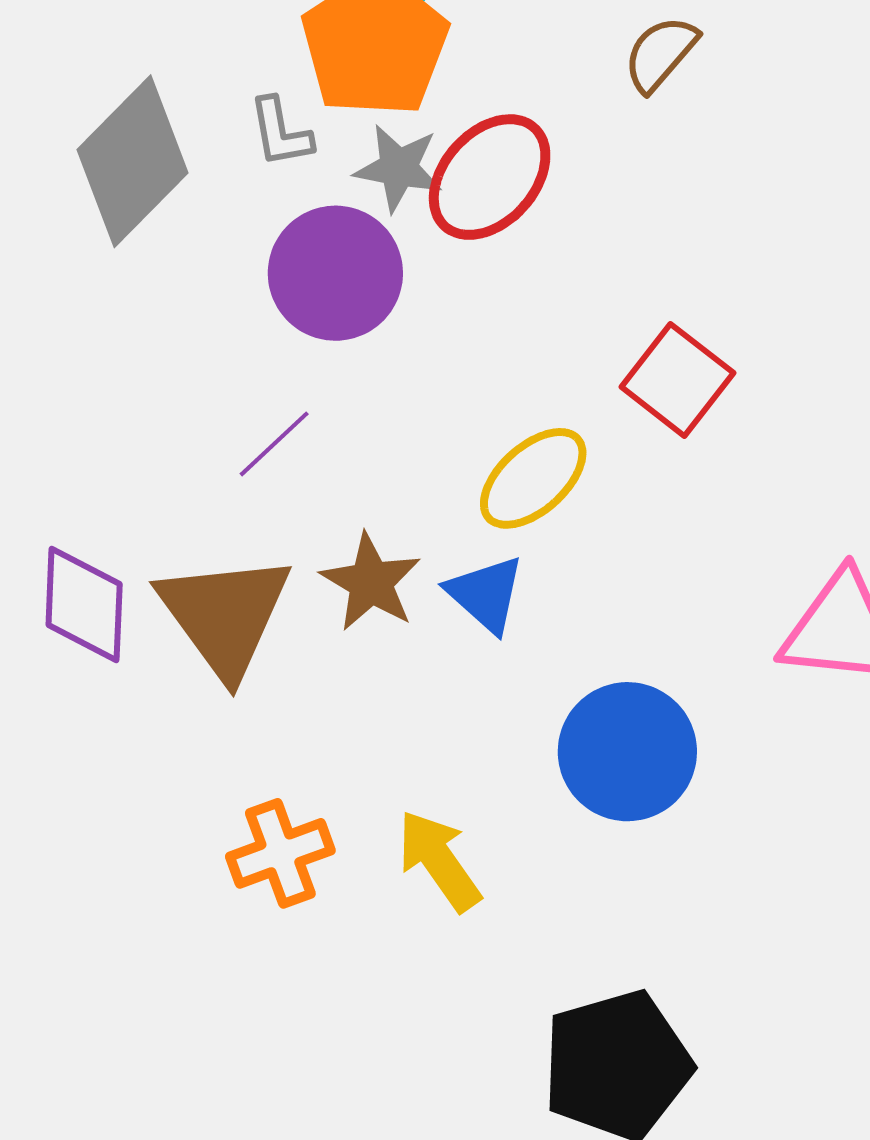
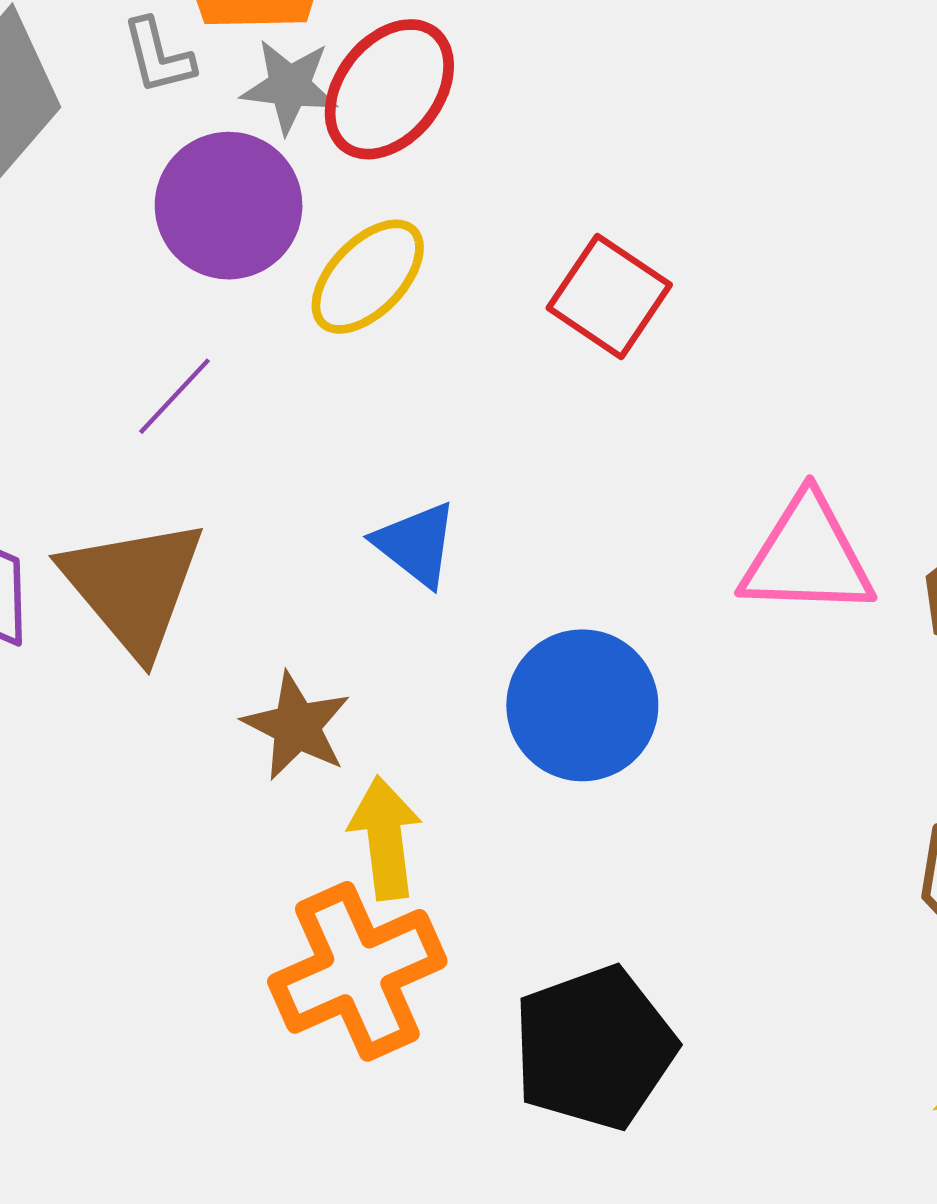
yellow ellipse: (533, 478) -> (368, 277), moved
brown star: (371, 582) -> (297, 726), moved
orange cross: (280, 853) -> (357, 971), moved, size x1.5
yellow arrow: (439, 861) -> (385, 838), turned 32

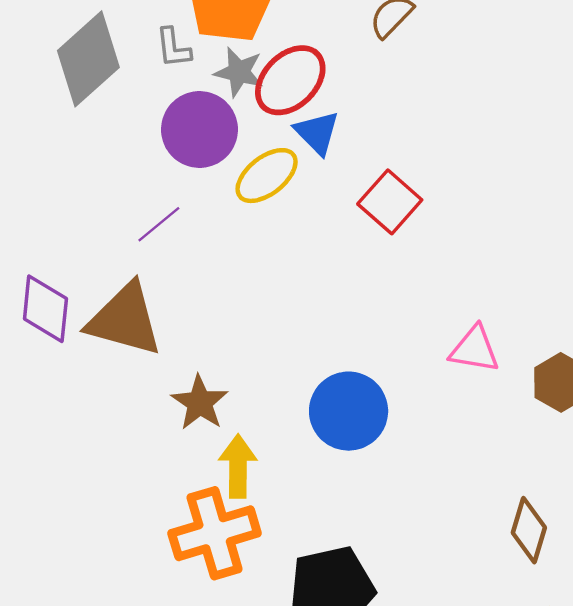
blue triangle: (416, 544) -> (317, 133), moved
pink triangle: (807, 556) -> (475, 349), size x0.7
brown triangle: (133, 586) -> (125, 320), turned -42

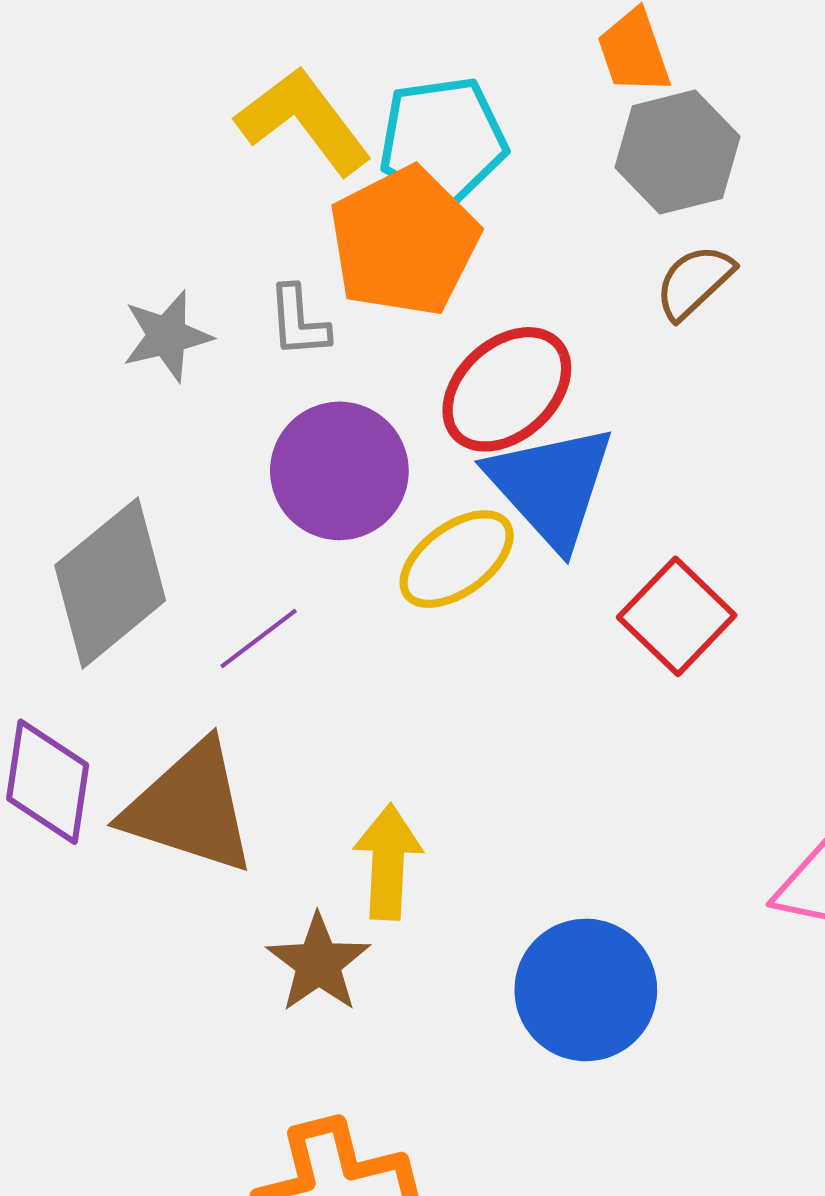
gray diamond: (88, 59) -> (110, 583), moved
gray star: (239, 72) -> (167, 336), moved, turned -30
blue triangle: (317, 133) -> (551, 486), size x1.6
yellow arrow: (238, 466) -> (388, 862), moved

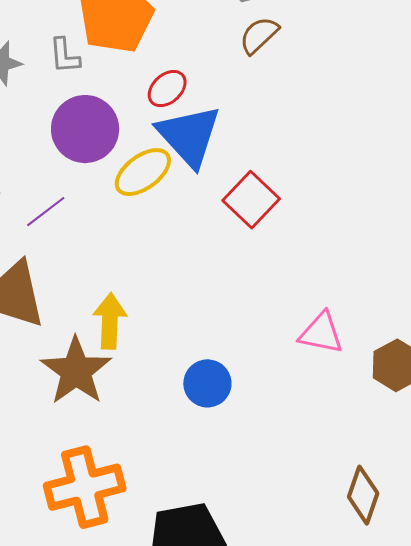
red ellipse: (507, 389) -> (167, 89), size x0.6
brown star: (318, 963) -> (76, 371), size x1.4
blue circle: (586, 990) -> (207, 383), size x0.7

